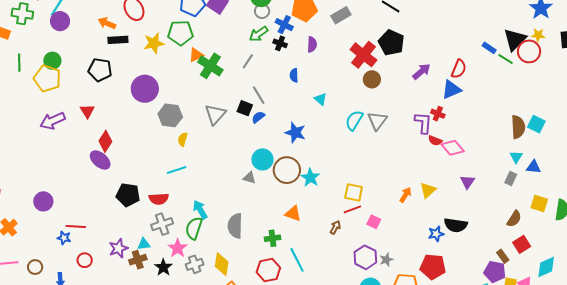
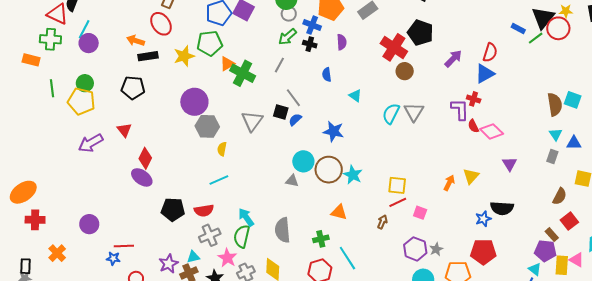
green line: (505, 59) -> (536, 38), turned -63
purple circle: (145, 89) -> (194, 102), moved
red semicircle: (435, 141) -> (473, 126), turned 48

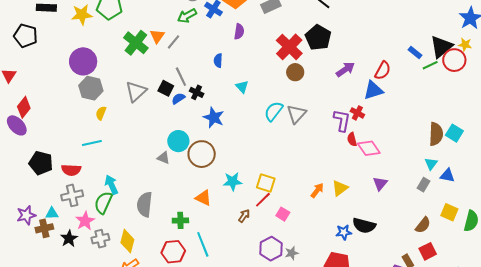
black cross: (310, 44) -> (197, 92), moved
orange triangle: (227, 64) -> (157, 36), moved, turned -35
cyan star: (353, 175) -> (233, 181), moved, turned 30
red line: (398, 202) -> (263, 200), turned -30

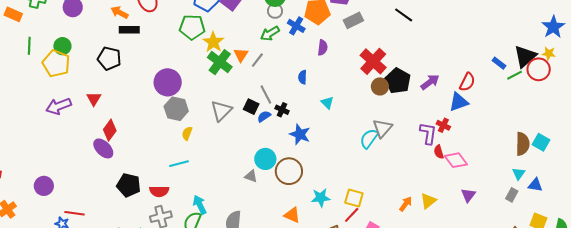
yellow star: (82, 15) -> (213, 42), moved, turned -30
black pentagon: (318, 38) -> (398, 81), moved
cyan semicircle: (274, 111) -> (369, 138), moved

